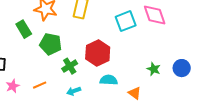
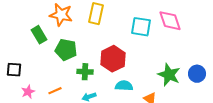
cyan square: (126, 21) -> (141, 27), turned 30
green cross: (70, 66) -> (85, 72), turned 35
green star: (154, 69) -> (169, 75), size x1.6

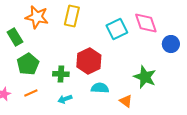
cyan square: (141, 27) -> (117, 29), turned -35
green pentagon: (66, 50) -> (28, 64), moved, turned 30
blue circle: (197, 74) -> (171, 44), moved

